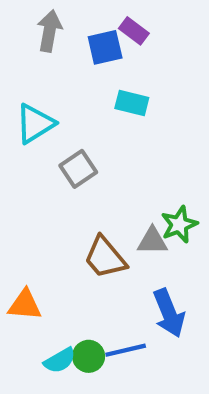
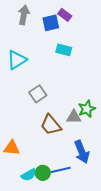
gray square: (78, 169) -> (38, 94), moved

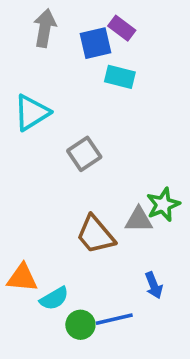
cyan rectangle: (64, 50) -> (120, 77), moved
gray square: (38, 94) -> (84, 154), moved
blue arrow: (82, 152) -> (154, 285), size x0.6
cyan semicircle: (29, 175) -> (54, 298), moved

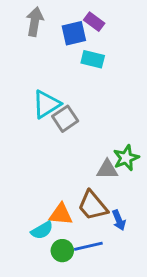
cyan triangle: (32, 113) -> (46, 104), moved
brown trapezoid: (95, 235) -> (93, 206), moved
orange triangle: (22, 278) -> (61, 214), moved

